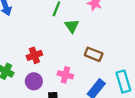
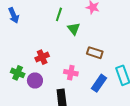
purple circle: (34, 81) -> (35, 81), moved

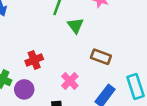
pink cross: (71, 73) -> (70, 81), turned 32

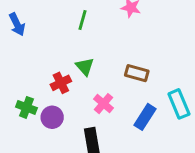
green triangle: (75, 26) -> (85, 66), moved

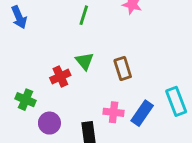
brown rectangle: (137, 73) -> (123, 68), moved, turned 55
pink cross: (103, 104) -> (114, 112), moved, turned -36
purple circle: (52, 117) -> (49, 123), moved

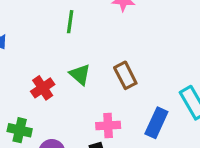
red cross: (60, 76) -> (43, 88), moved
pink cross: (114, 112) -> (108, 126), moved

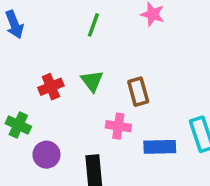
blue rectangle: (156, 123) -> (160, 147), turned 52
pink cross: (108, 126) -> (118, 126), moved

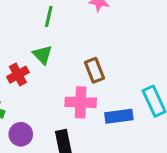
green triangle: (92, 81) -> (42, 55), moved
pink cross: (118, 126) -> (81, 102), size x1.4

